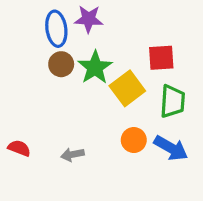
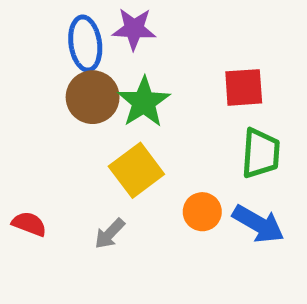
brown circle: (61, 64) -> (93, 97), size x1.4
yellow square: (127, 88) -> (136, 170), moved
gray arrow: (72, 155) -> (110, 234), turned -35

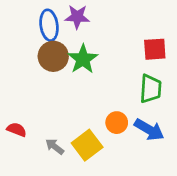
red square: (244, 87) -> (155, 49), moved
yellow square: (136, 170) -> (87, 145), moved
gray arrow: (110, 234) -> (55, 147), moved, turned 84

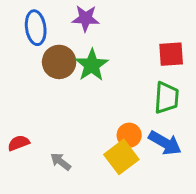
blue ellipse: (49, 25) -> (36, 28), moved
red semicircle: (17, 130) -> (19, 143), turned -42
yellow square: (87, 145) -> (121, 157), moved

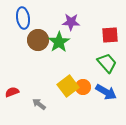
purple star: (86, 18) -> (71, 22), moved
green trapezoid: (167, 98) -> (107, 63), turned -45
yellow square: (121, 157) -> (68, 86), moved

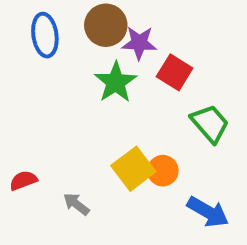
red square: (110, 35) -> (175, 72), moved, turned 36
brown circle: (38, 40) -> (106, 25), moved
blue arrow: (106, 92) -> (208, 212), moved

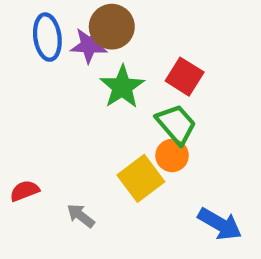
purple star: (139, 43) -> (89, 45), moved
green trapezoid: (210, 123) -> (176, 124), moved
orange circle: (163, 171) -> (172, 155), moved

